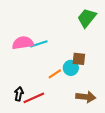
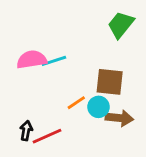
brown square: (79, 59) -> (110, 82), size x1.5
cyan circle: (71, 68) -> (99, 107), moved
brown arrow: (86, 97) -> (119, 118), moved

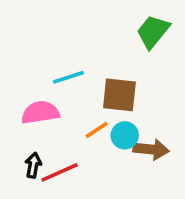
pink semicircle: (32, 60) -> (40, 112), moved
brown square: (110, 82) -> (119, 95), moved

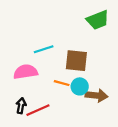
green trapezoid: (153, 32) -> (98, 20), turned -150
orange line: (97, 130) -> (62, 83), turned 49

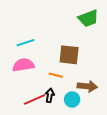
cyan line: (44, 49) -> (25, 43), moved
cyan circle: (80, 86) -> (72, 100), moved
black arrow: (21, 106) -> (50, 95), moved

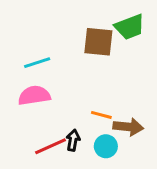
brown square: (69, 55) -> (98, 42), moved
orange line: (56, 75) -> (101, 115), moved

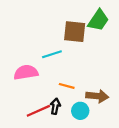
green trapezoid: (130, 27) -> (98, 20), turned -35
cyan line: (37, 63) -> (52, 54), moved
orange line: (101, 115) -> (67, 86), moved

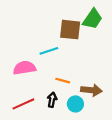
red line: (38, 111) -> (23, 104), moved

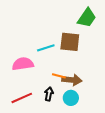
brown square: (70, 30) -> (70, 42), moved
brown arrow: (91, 90) -> (72, 80), moved

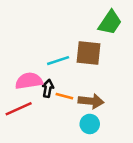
orange line: (59, 76) -> (64, 96), moved
black arrow: (49, 94) -> (48, 88), moved
red line: (22, 98) -> (19, 109), moved

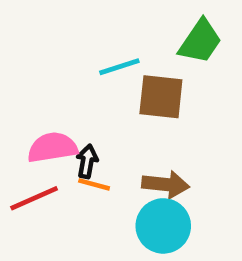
cyan line: (58, 61) -> (119, 67), moved
orange line: (64, 96) -> (94, 184), moved
cyan circle: (90, 124) -> (163, 226), size x1.5

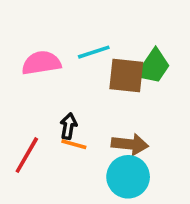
green trapezoid: (200, 41) -> (153, 67), moved
pink semicircle: (52, 148) -> (41, 63), moved
red line: (34, 198) -> (27, 155), turned -36

